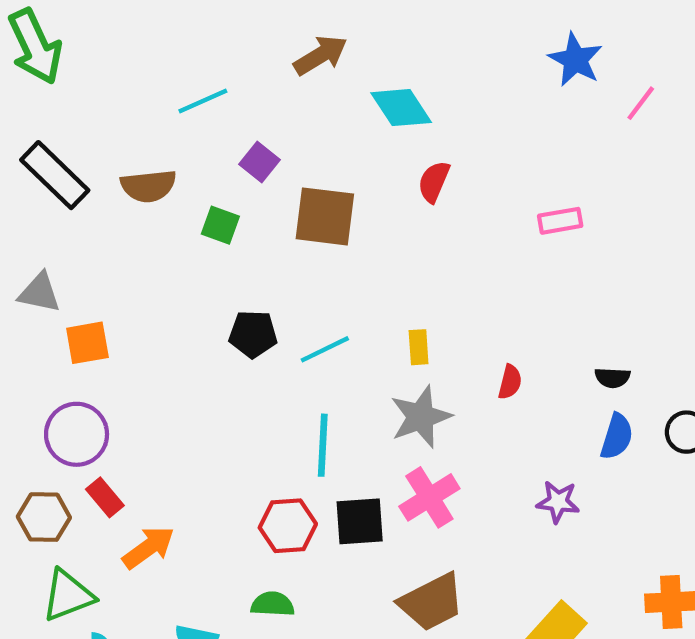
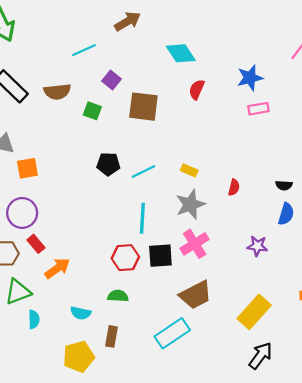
brown arrow: (321, 55) -> (127, 21), moved
blue star: (575, 60) -> (250, 78), moved, turned 30
yellow rectangle: (419, 347) -> (189, 170), turned -63

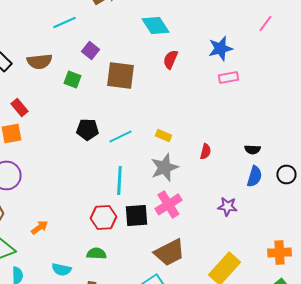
red rectangle: (36, 244) -> (19, 107), moved
orange arrow: (57, 268) -> (39, 227), size x0.7

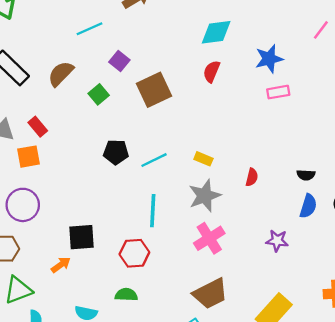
cyan diamond: (155, 25) -> (216, 32), moved, turned -64
brown semicircle: (39, 61) -> (61, 74), turned 140
brown square: (120, 75) -> (154, 90), turned -32
green square: (72, 79) -> (99, 94), turned 30
black square: (136, 215) -> (81, 237), moved

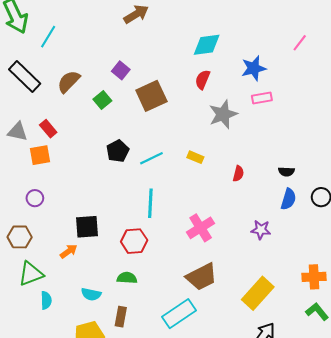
cyan line: (90, 29) -> (48, 37), moved, turned -35
black pentagon: (116, 152) -> (118, 151), turned -30
gray star: (205, 196) -> (223, 114), moved
purple circle: (23, 205) -> (35, 198), size x0.6

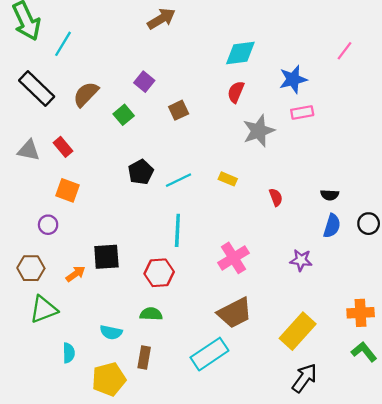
brown square: (151, 96) -> (179, 110), size x0.6
orange square: (40, 155) -> (68, 190), moved, turned 30
red semicircle: (238, 174) -> (276, 197), turned -35
orange arrow: (69, 251) -> (76, 274), moved
cyan semicircle: (46, 300) -> (69, 353), moved

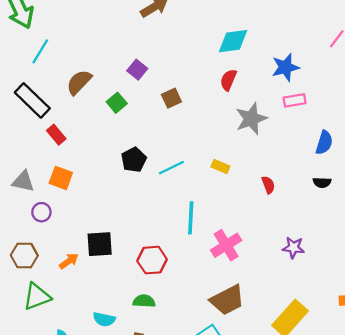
cyan line: (63, 44) -> (40, 51), moved
black rectangle: (37, 88) -> (32, 100), moved
gray triangle: (29, 150) -> (23, 181), moved
blue semicircle: (332, 226) -> (324, 143), moved
cyan line: (177, 230) -> (191, 218), moved

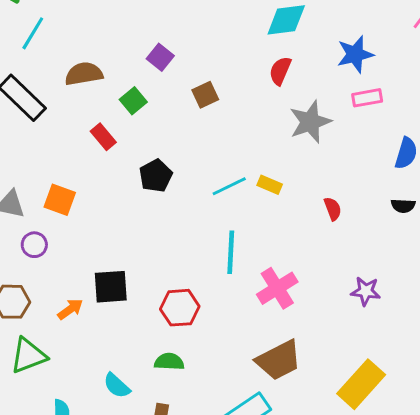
brown semicircle: (79, 82) -> (84, 74), turned 36
red rectangle: (56, 135) -> (103, 137), moved
cyan line: (171, 168) -> (229, 186), moved
cyan semicircle: (104, 319) -> (117, 386), turned 30

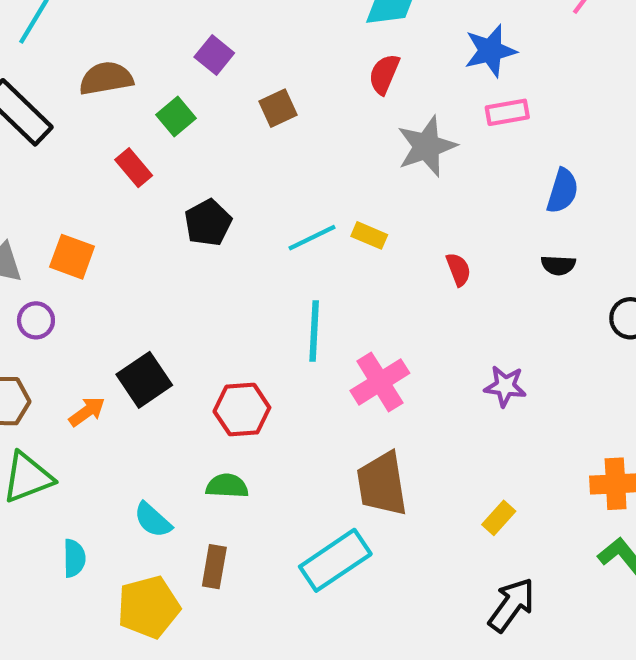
black square: (111, 287) -> (144, 380), turned -30
brown trapezoid: (279, 360) -> (382, 484), turned 108
yellow rectangle: (361, 384) -> (499, 518), size x0.5

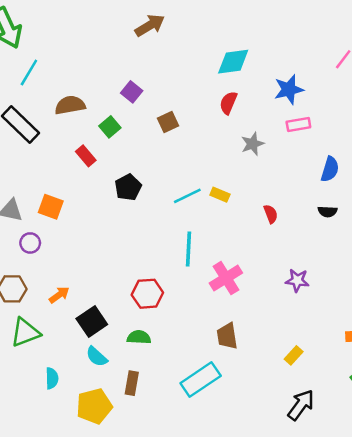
gray star: (427, 146) -> (253, 144), size x0.7
black square: (144, 380) -> (92, 322), moved
brown trapezoid: (382, 484) -> (227, 336), size x0.7

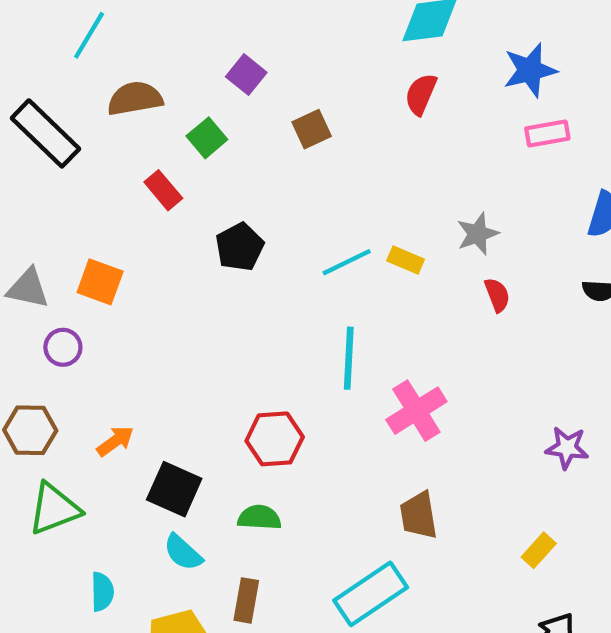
cyan line: (29, 73) -> (89, 35), moved
gray star: (253, 144) -> (478, 234), moved
purple star: (297, 280) -> (567, 448), moved
black square: (92, 322) -> (174, 489), turned -32

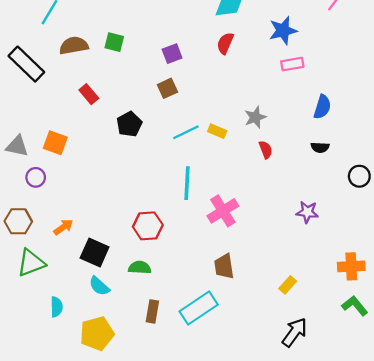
purple square: (246, 75) -> (172, 54), moved, turned 30
brown square: (312, 129) -> (167, 88), moved
green square: (207, 138) -> (114, 42), moved, turned -36
purple star: (567, 448) -> (307, 212), moved
brown rectangle: (246, 600) -> (152, 311), moved

